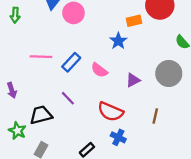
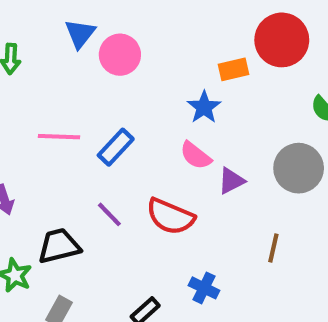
pink semicircle: (99, 70) -> (196, 156), moved
red semicircle: (110, 112) -> (170, 216), moved

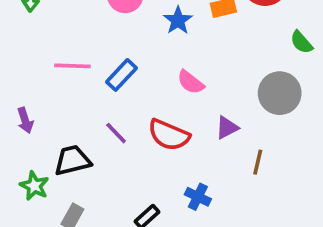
blue star: (204, 107) -> (178, 20), moved
purple triangle: (231, 181) -> (227, 128), moved

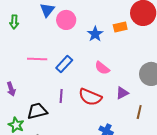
purple line: (116, 133) -> (61, 96), turned 48

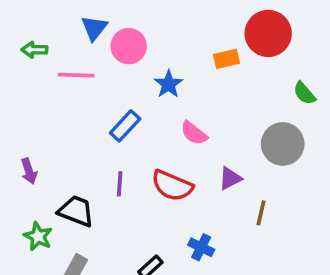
green arrow: (14, 22) -> (34, 50), turned 88
blue star: (95, 34) -> (169, 84), moved
pink line: (37, 59) -> (76, 75), moved
black trapezoid: (37, 111) -> (76, 211), turned 35

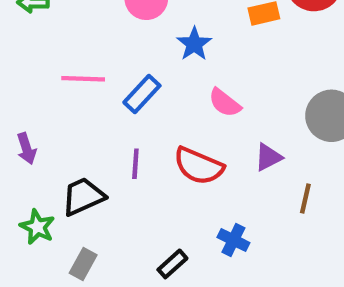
pink line: (76, 75) -> (83, 79), moved
black trapezoid: (76, 211) -> (83, 196), turned -45

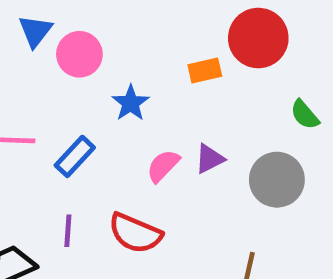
pink semicircle: (225, 103) -> (163, 166), turned 96
purple triangle: (268, 157) -> (210, 159), moved

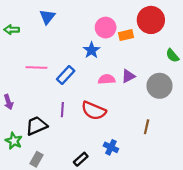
pink circle: (79, 54) -> (106, 28), moved
pink semicircle: (163, 166) -> (107, 79), turned 42

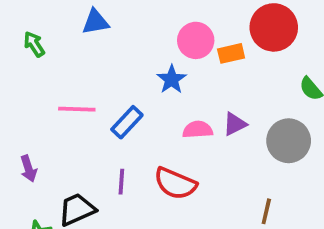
blue triangle: (47, 17) -> (95, 22), turned 42
green arrow: (12, 30) -> (34, 44), turned 56

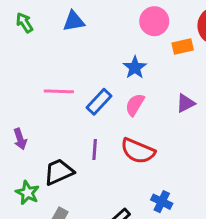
pink circle: (196, 40) -> (154, 21), moved
green arrow: (34, 44) -> (24, 23), moved
pink semicircle: (198, 130) -> (135, 105), moved, turned -55

